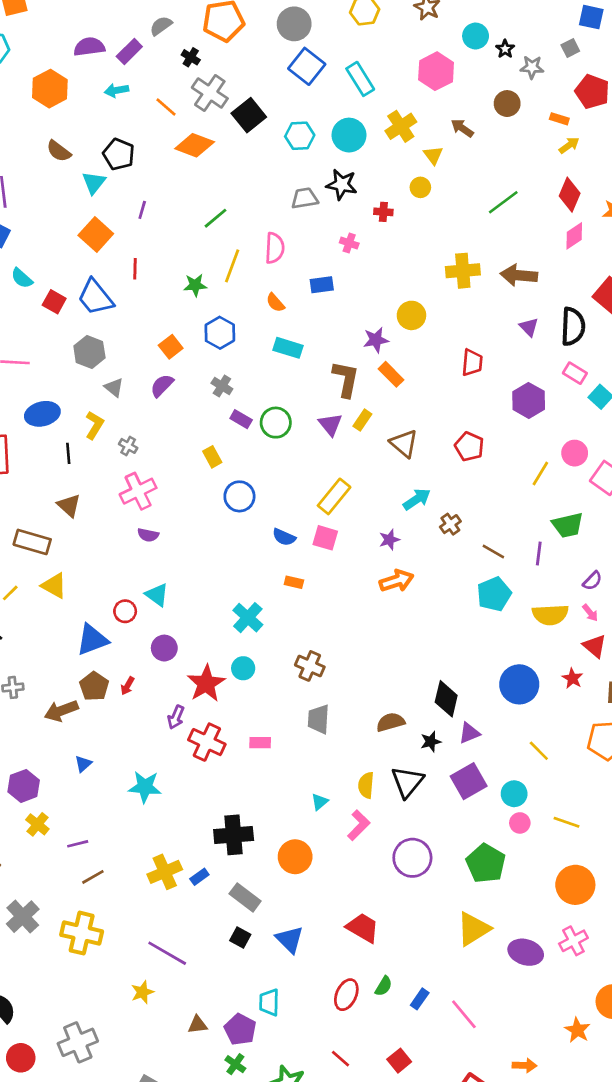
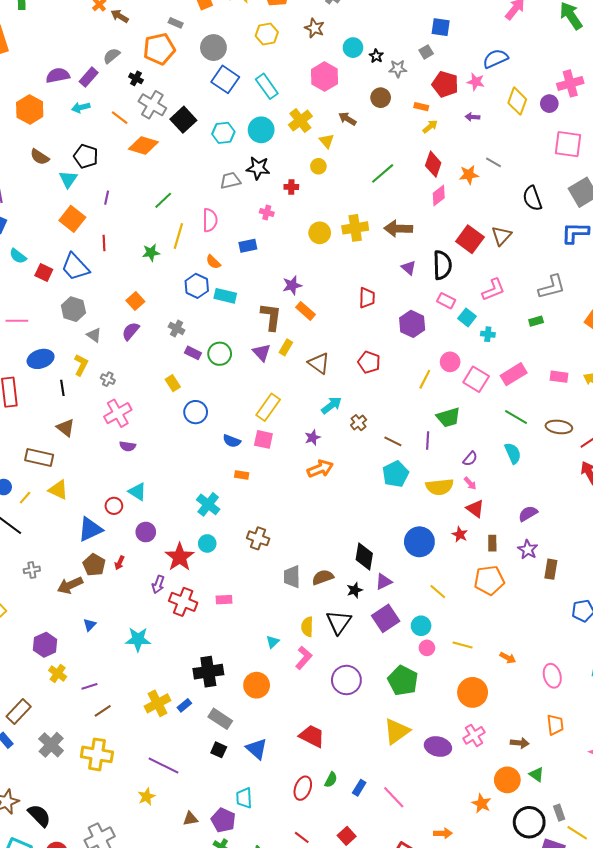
yellow circle: (411, 315) -> (320, 233), moved
blue hexagon: (220, 333) -> (197, 286), moved
gray trapezoid: (319, 719) -> (292, 577), moved

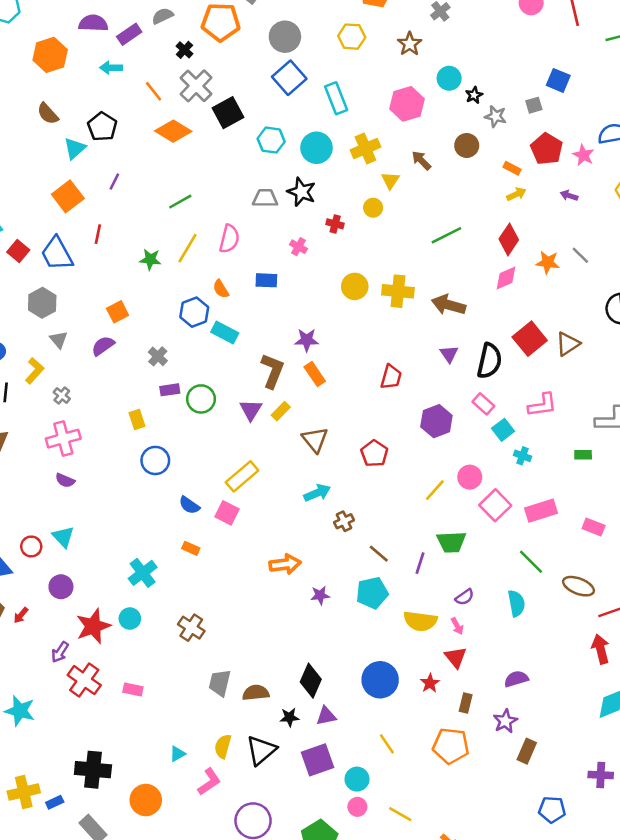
purple rectangle: (193, 353) -> (170, 390), turned -49
purple star: (313, 438) -> (320, 595), moved

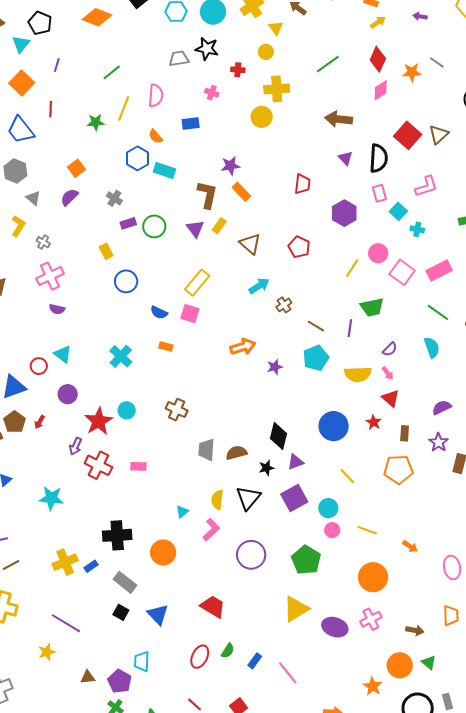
yellow cross: (398, 291) -> (277, 89), moved
pink rectangle: (483, 404) -> (379, 193), turned 42
cyan cross: (143, 573) -> (121, 356), moved

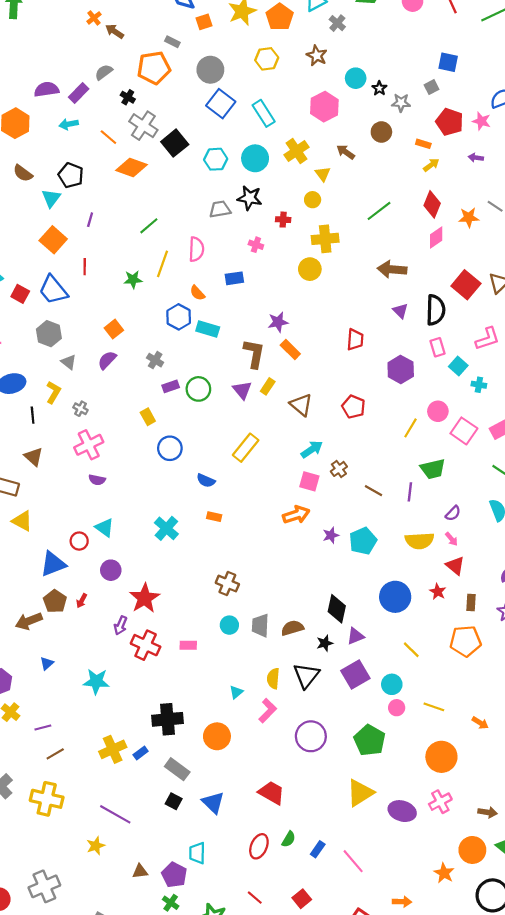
pink square: (190, 314) -> (309, 481), moved
cyan pentagon: (316, 358) -> (363, 541), moved
cyan circle: (127, 410) -> (229, 625), moved

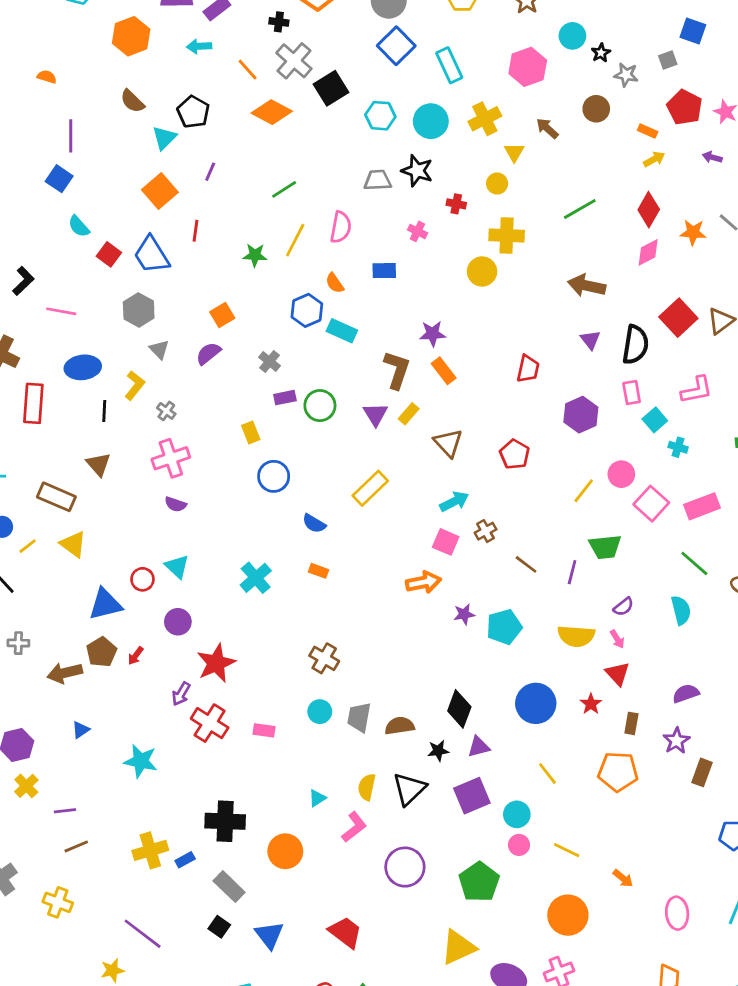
black cross: (128, 97) -> (279, 22), turned -32
yellow cross: (47, 799) -> (58, 902), size x0.7

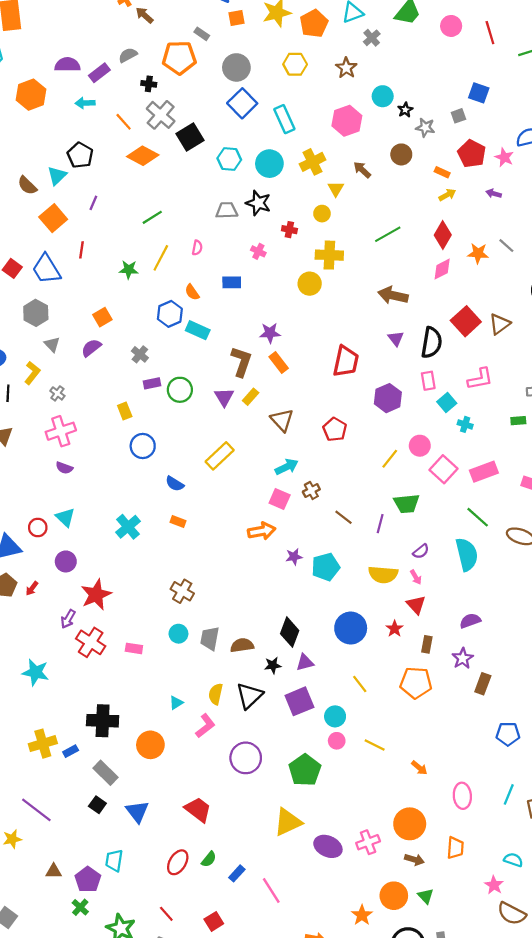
brown semicircle: (132, 101) -> (27, 185), moved
pink semicircle: (341, 227) -> (197, 248), size x0.6
red trapezoid: (528, 369) -> (346, 361), size x1.4
cyan semicircle: (681, 610) -> (467, 554), size x1.4
orange circle: (568, 915) -> (410, 824), moved

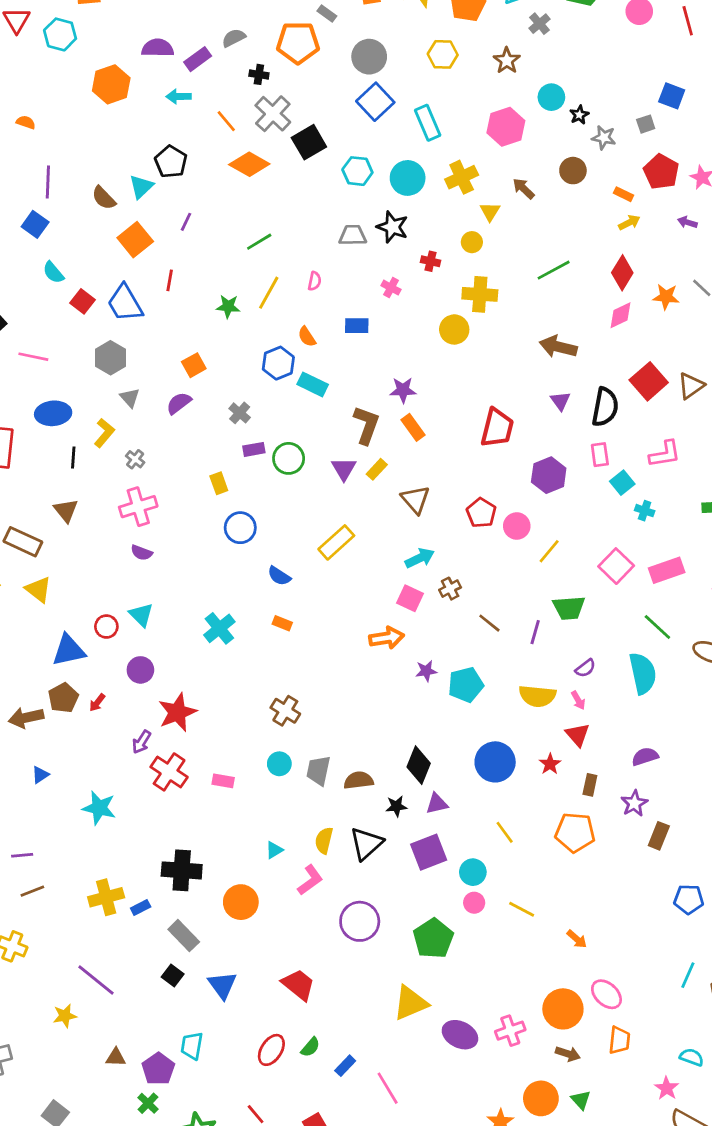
pink circle: (420, 446) -> (517, 526), moved
pink ellipse: (462, 796) -> (606, 994), moved, turned -45

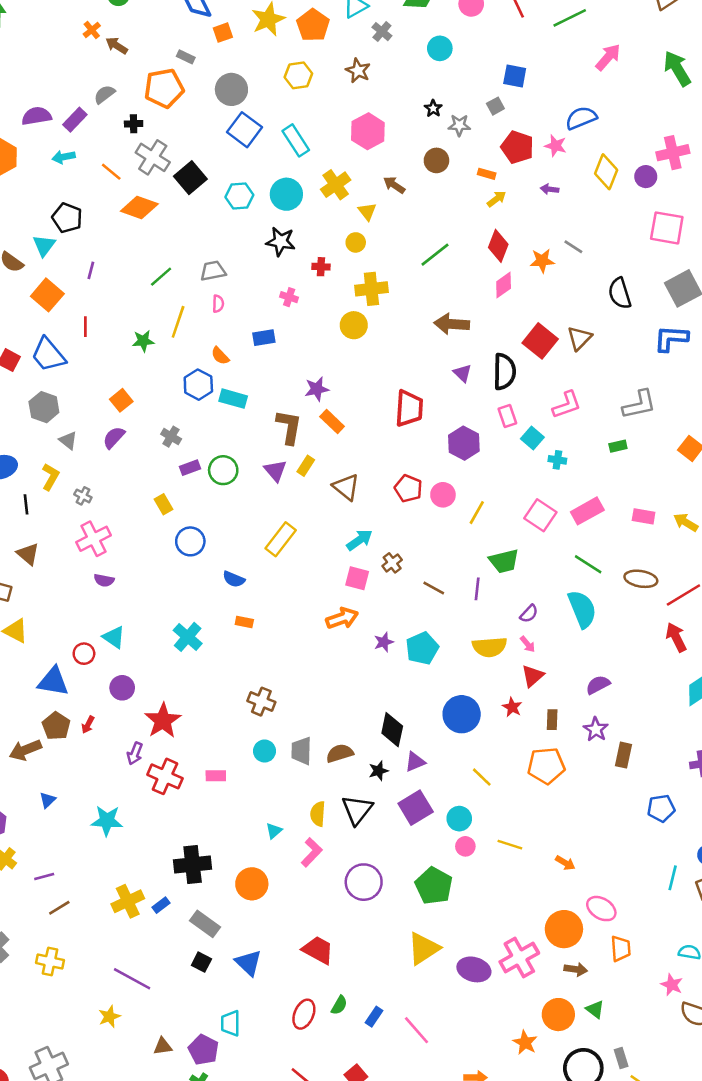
cyan circle: (551, 97) -> (440, 48), moved
gray trapezoid: (353, 235) -> (213, 271), moved
blue triangle: (69, 650) -> (53, 682), turned 32
red triangle: (578, 735) -> (533, 676), turned 40
pink cross: (510, 1031) -> (519, 958), size x1.4

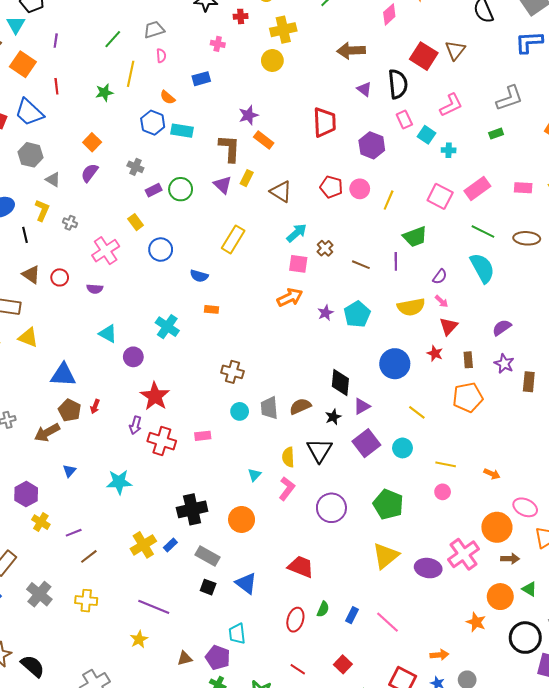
pink cross: (94, 539) -> (106, 251), moved
red circle: (84, 654) -> (60, 277), moved
purple circle: (122, 688) -> (133, 357), moved
pink circle: (465, 846) -> (443, 492), moved

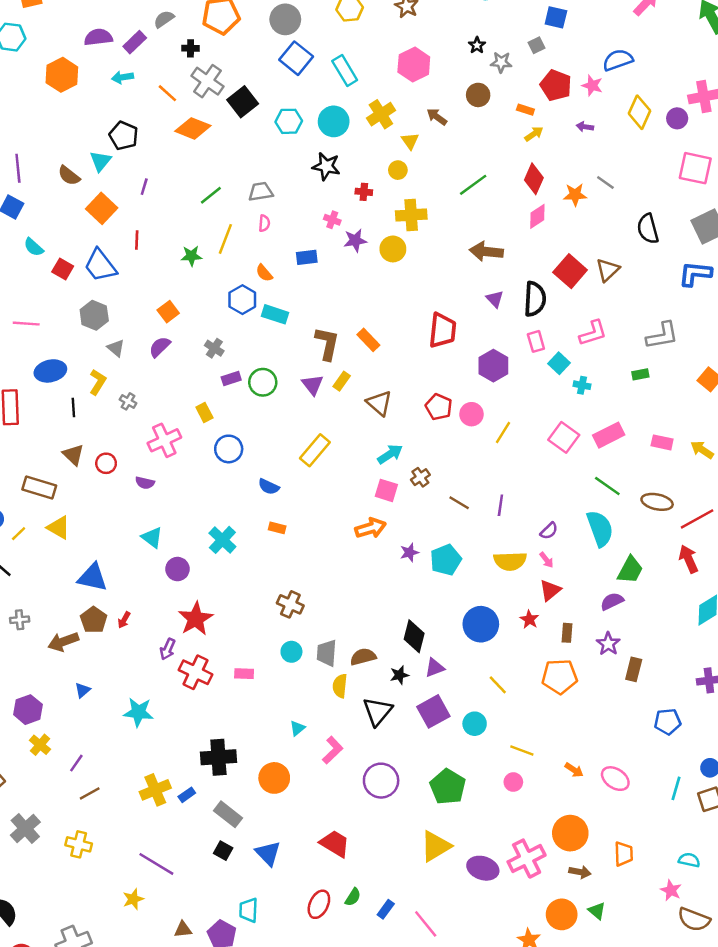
purple star: (248, 115) -> (355, 240), moved
green trapezoid: (415, 237) -> (630, 570), moved, turned -50
yellow semicircle: (288, 457) -> (340, 686), moved
pink ellipse: (525, 507) -> (615, 779), moved
purple line: (74, 533) -> (76, 763), turned -42

